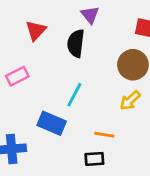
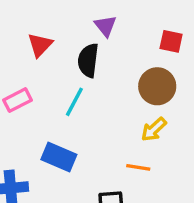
cyan line: (74, 95) -> (74, 102), moved
orange line: (104, 135) -> (138, 167), moved

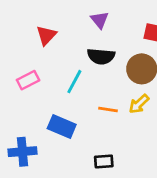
black semicircle: (88, 60) -> (101, 56), moved, turned -92
orange line: (138, 167) -> (108, 110), moved

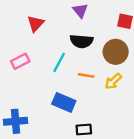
orange line: (108, 110) -> (86, 75), moved
blue rectangle: (62, 126) -> (64, 102), moved

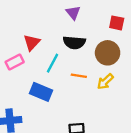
red triangle: (36, 24) -> (32, 42), moved
blue rectangle: (64, 102) -> (41, 92), moved

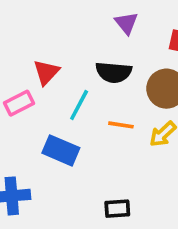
purple triangle: (73, 13) -> (126, 23), moved

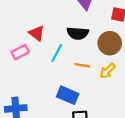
red triangle: (46, 72) -> (37, 33), turned -35
blue rectangle: (61, 150) -> (68, 95), moved

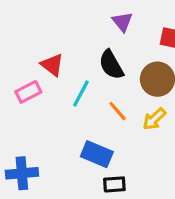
black semicircle: (78, 33) -> (111, 65), turned 55
orange line: (82, 65) -> (118, 111), turned 40

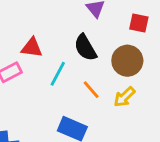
red triangle: (52, 65) -> (32, 48), turned -30

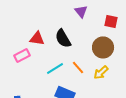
black semicircle: (85, 48) -> (63, 38), moved
cyan line: (58, 74) -> (55, 68), moved, turned 30

